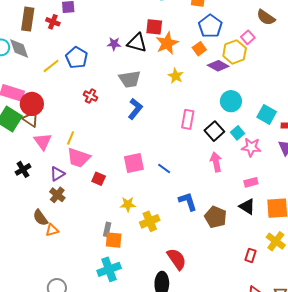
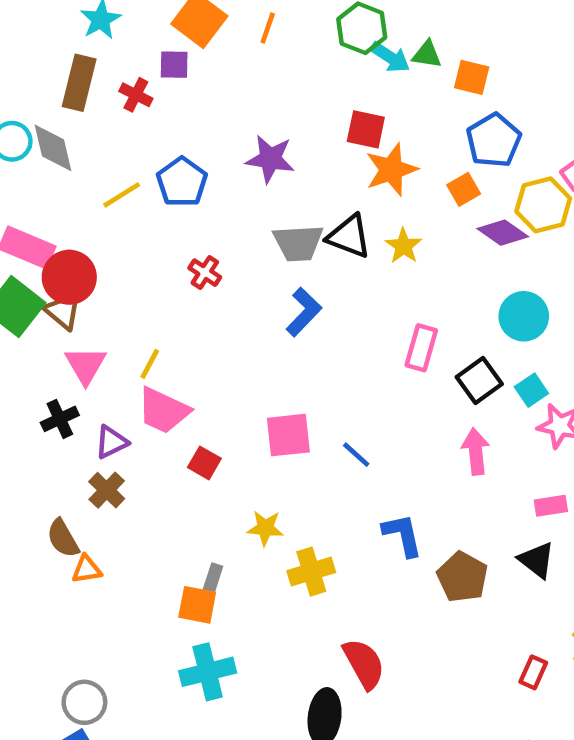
black triangle: (137, 43) -> (349, 236), moved
purple star: (114, 44) -> (270, 159), size x1.5
black cross: (23, 169) -> (60, 419), moved
orange square: (114, 240) -> (197, 605), moved

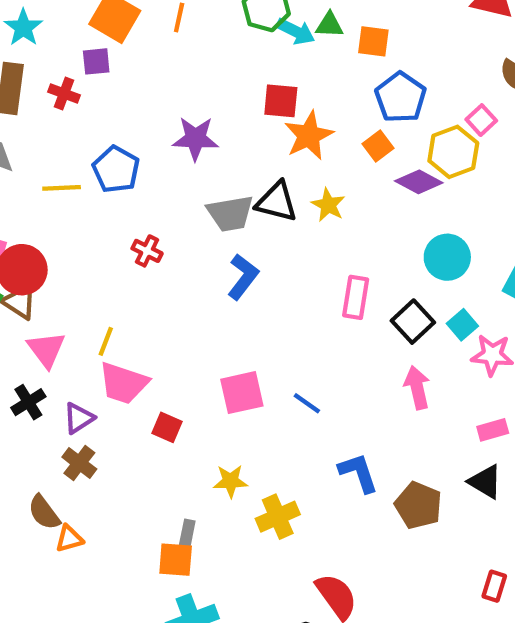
yellow line: (122, 195) -> (62, 188), turned 36

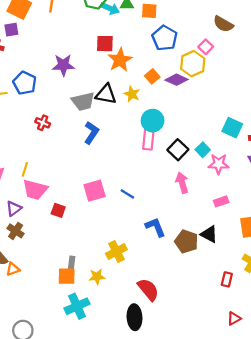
orange square: (378, 146) -> (152, 76), moved
cyan circle: (447, 257) -> (153, 121), moved
yellow star: (230, 481) -> (97, 277), moved
black triangle: (485, 482) -> (209, 234), moved

